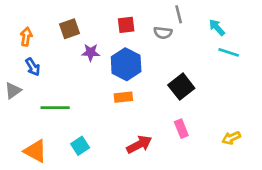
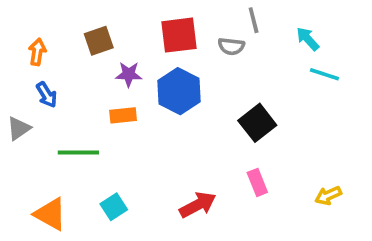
red square: (126, 25) -> (179, 35), size x1.5
orange rectangle: (123, 97) -> (123, 115), moved

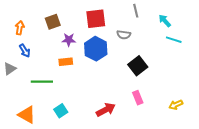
gray semicircle: (231, 46) -> (124, 35), moved

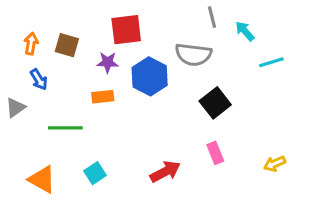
red square: (96, 19) -> (126, 30), moved
cyan arrow: (165, 21) -> (245, 31), moved
brown square: (53, 22) -> (67, 45), moved, turned 35
gray semicircle: (124, 35) -> (193, 55), size x1.6
cyan line: (174, 40) -> (271, 62), turned -35

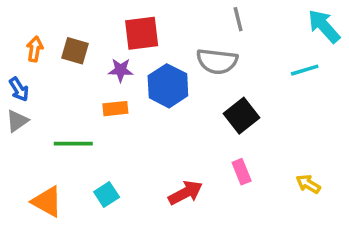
cyan arrow: (245, 31) -> (324, 26), moved, size x1.5
blue arrow: (39, 79) -> (19, 89), moved
yellow arrow: (275, 164) -> (308, 184), turned 55

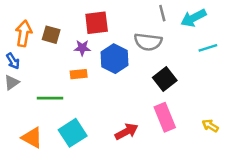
cyan arrow: (324, 26) -> (193, 18), moved, turned -75
orange arrow: (35, 49) -> (24, 33), size x1.5
pink rectangle: (242, 172) -> (165, 117), size x1.6
cyan square: (107, 195) -> (73, 133), size x1.6

